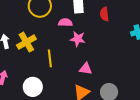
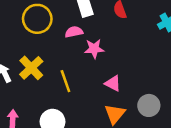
pink triangle: (86, 69) -> (113, 83), turned 32

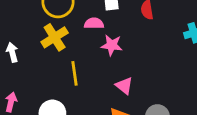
yellow cross: (31, 68) -> (55, 37), moved

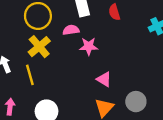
yellow line: (75, 73) -> (30, 75), moved

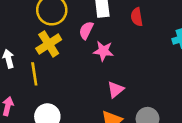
pink semicircle: (71, 30) -> (86, 30), turned -63
pink triangle: (104, 79) -> (116, 90), turned 42

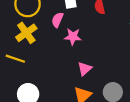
yellow line: (34, 74) -> (15, 59), turned -60

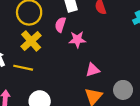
pink triangle: (85, 69) -> (93, 70), turned 32

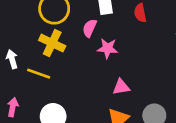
yellow cross: (31, 41) -> (52, 43), turned -30

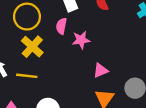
yellow cross: (52, 43) -> (32, 47), turned 30

